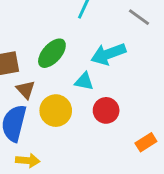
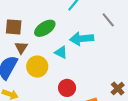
red circle: (106, 110) -> (67, 88), moved

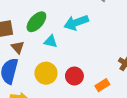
cyan triangle: (61, 52) -> (51, 41), moved
yellow circle: (37, 67) -> (46, 73), moved

